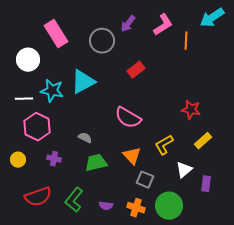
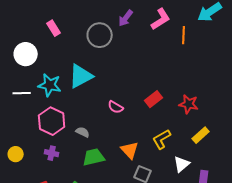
pink rectangle: (56, 34) -> (54, 28), size x0.6
red rectangle: (136, 70) -> (154, 99), moved
pink semicircle: (128, 118) -> (116, 107), moved, size x0.6
pink hexagon: (37, 127) -> (52, 121), moved

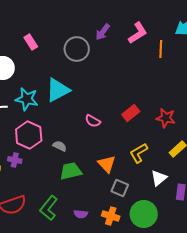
purple cross: (52, 153) -> (15, 160), moved

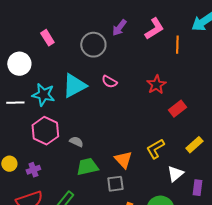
red rectangle: (131, 113) -> (177, 109), moved
red star: (166, 118) -> (156, 85), moved, turned 30
pink semicircle: (93, 121) -> (109, 82), moved
purple cross: (15, 160) -> (33, 170), moved, turned -32
gray square: (120, 188) -> (115, 184), moved, turned -30

